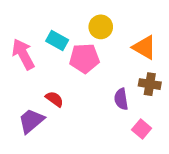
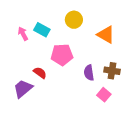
pink arrow: (23, 54) -> (23, 34), moved, size x0.6
pink pentagon: (84, 58) -> (62, 55), moved
brown cross: (150, 84) -> (112, 71), moved

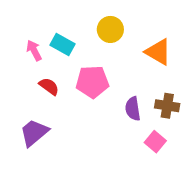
red semicircle: (40, 73) -> (49, 86), moved

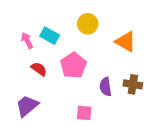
pink pentagon: (92, 82) -> (73, 65), turned -30
pink square: (155, 142) -> (84, 113), moved, turned -35

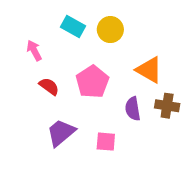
cyan rectangle: (50, 36) -> (73, 27), moved
orange triangle: (126, 42) -> (149, 70), moved
purple trapezoid: (27, 106) -> (61, 133), moved

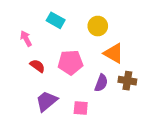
yellow circle: (110, 30) -> (98, 26), moved
pink pentagon: (92, 82) -> (70, 62), turned 30
purple semicircle: (133, 109) -> (101, 83), turned -150

